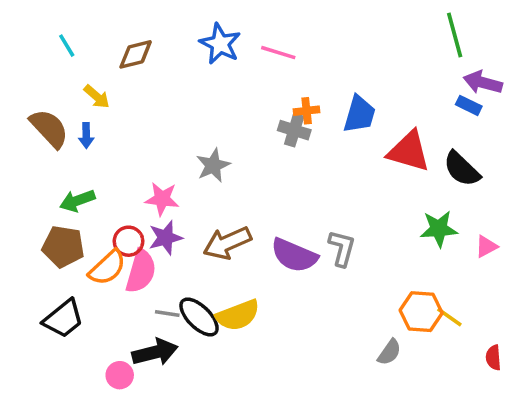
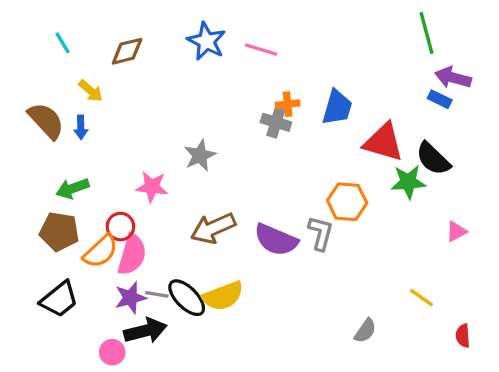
green star: (439, 229) -> (408, 182), moved
purple star: (166, 238) -> (130, 298), moved
orange hexagon: (421, 312) -> (347, 202), moved

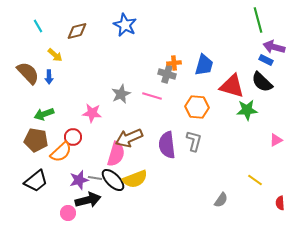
pink line: (261, 50) -> (152, 96), moved
black semicircle: (433, 159) -> (262, 82), moved
orange hexagon: (347, 202) -> (197, 107), moved
purple semicircle: (276, 240) -> (167, 145), turned 60
pink semicircle: (132, 255) -> (116, 154), moved

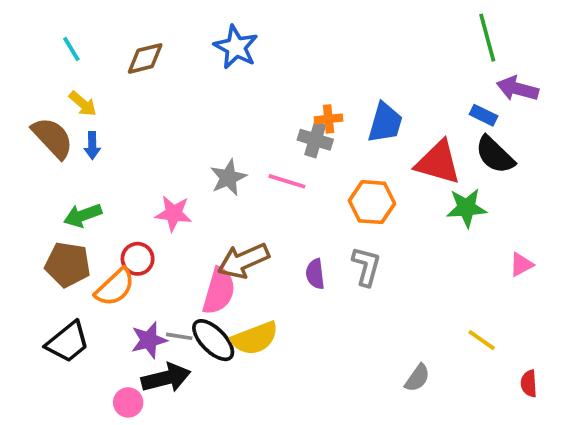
yellow arrow: (55, 55) -> (83, 104), moved
blue rectangle: (266, 60) -> (483, 115), moved
purple semicircle: (167, 145) -> (315, 274), size x0.6

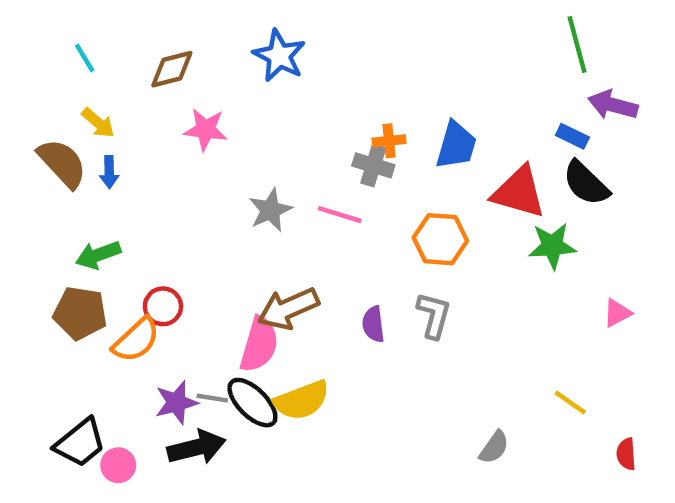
pink star: (173, 213) -> (205, 130), moved
black trapezoid: (68, 342) -> (80, 443), moved
pink circle: (128, 402) -> (118, 465), moved

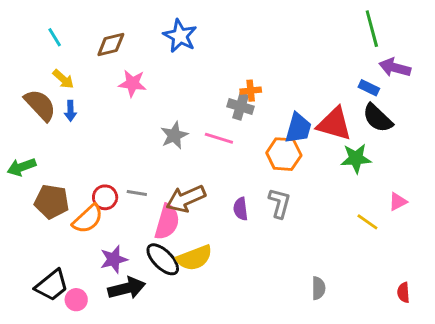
blue trapezoid: (456, 145) -> (298, 128), moved
green arrow: (98, 255) -> (21, 167), moved
gray line: (212, 398) -> (137, 193), moved
yellow line: (570, 403) -> (367, 222), moved
gray semicircle: (494, 447) -> (318, 288), turned -35

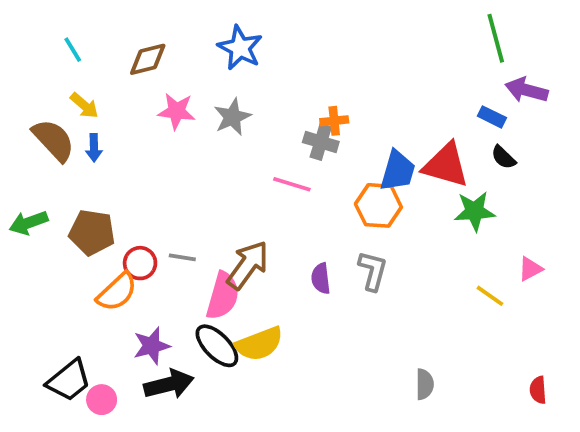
black semicircle: (378, 118) -> (503, 157), size x0.6
gray star: (174, 135) -> (232, 117), moved
brown arrow: (186, 199) -> (248, 265), turned 150
brown pentagon: (52, 202) -> (92, 232), moved

